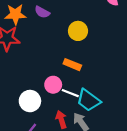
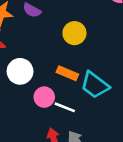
cyan trapezoid: (88, 100) -> (95, 85), moved
white circle: (30, 101) -> (20, 71), moved

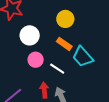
yellow circle: (74, 33) -> (65, 19), moved
pink circle: (44, 97) -> (36, 60), moved

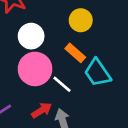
pink circle: (36, 60) -> (35, 69), size x1.6
red arrow: (44, 90) -> (41, 110), turned 56

